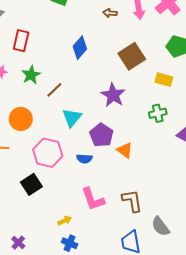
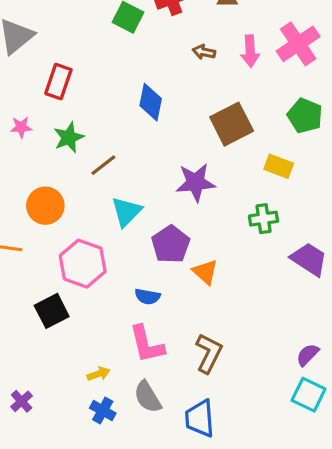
blue diamond: (80, 48) -> (151, 102), turned -35
purple star: (113, 95) -> (196, 183), turned 30
blue semicircle: (84, 159) -> (148, 297), moved
brown L-shape: (132, 201) -> (209, 353), turned 30
gray semicircle: (160, 226) -> (148, 397), moved

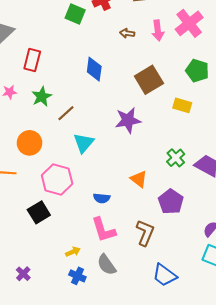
green cross: (263, 219) -> (176, 158), moved, turned -30
purple pentagon: (171, 244) -> (171, 202), moved
blue trapezoid: (200, 418) -> (164, 275), moved, turned -45

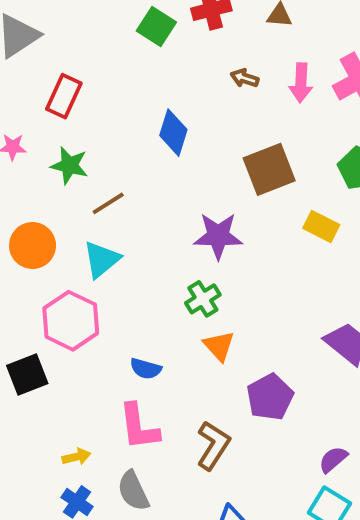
green star: (42, 97) -> (69, 165), turned 30
cyan triangle: (84, 143) -> (102, 260), moved
green cross: (176, 158) -> (203, 299), moved

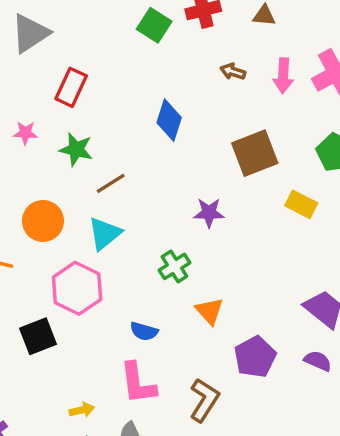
purple star: (218, 236) -> (209, 213), size x0.7
green cross: (203, 299) -> (174, 266), moved
purple semicircle: (333, 459) -> (318, 361), moved, turned 64

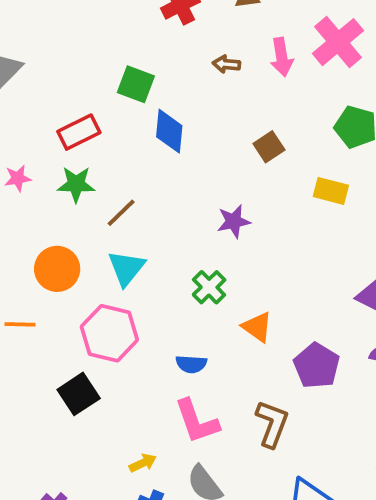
green square: (154, 25) -> (136, 84), moved
red rectangle: (71, 87) -> (79, 132), moved, turned 51
brown square: (255, 153) -> (269, 147), size x0.6

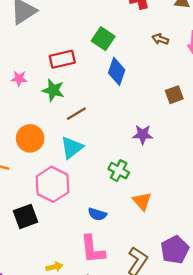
green cross: (209, 287) -> (119, 171), turned -30
purple pentagon: (317, 366) -> (175, 250), moved

